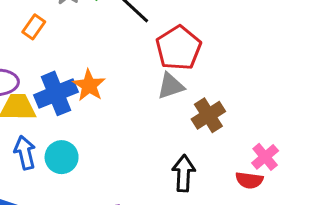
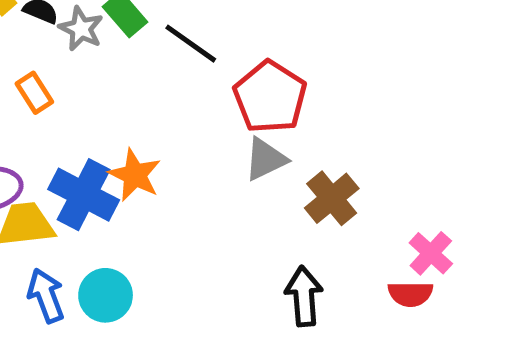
orange rectangle: (34, 27) -> (34, 93), turned -60
blue cross: (56, 93) -> (84, 195), turned -33

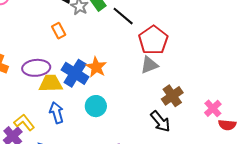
brown cross: (332, 198) -> (172, 96), moved
red semicircle: (410, 294) -> (227, 125), moved
cyan circle: (106, 295) -> (96, 106), moved
black arrow: (304, 296) -> (160, 121), turned 140

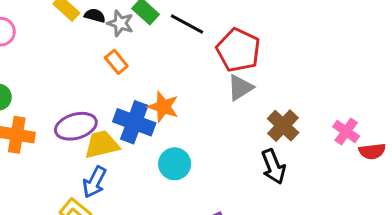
orange rectangle: (59, 31) -> (116, 62), moved
blue arrow: (57, 113) -> (94, 182), moved, turned -125
black arrow: (160, 121) -> (273, 167), turned 30

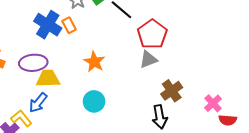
blue cross: (134, 122) -> (48, 25), moved

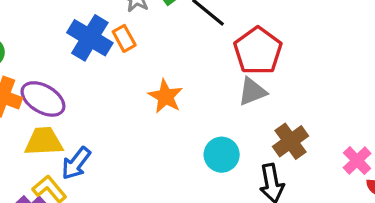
purple ellipse: (33, 63) -> (43, 99), moved, turned 36
yellow trapezoid: (48, 79) -> (44, 141), moved
cyan circle: (94, 101) -> (222, 155), moved

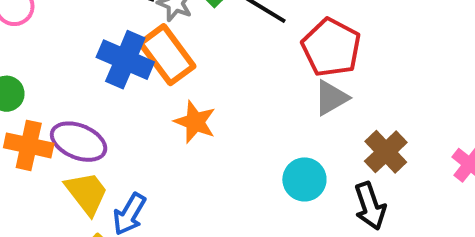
orange rectangle: (124, 38) -> (167, 55), size x1.8
orange star: (166, 96) -> (195, 122), moved
yellow trapezoid: (44, 141) -> (87, 193), turned 63

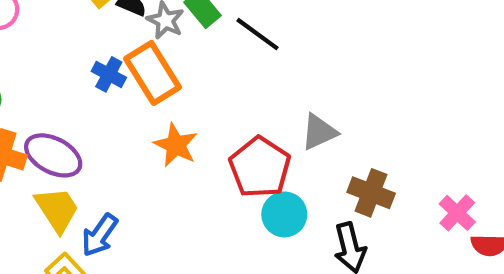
red pentagon: (331, 47) -> (260, 167), moved
blue cross: (125, 60) -> (109, 74), size x0.6
brown cross: (386, 152) -> (371, 193), turned -30

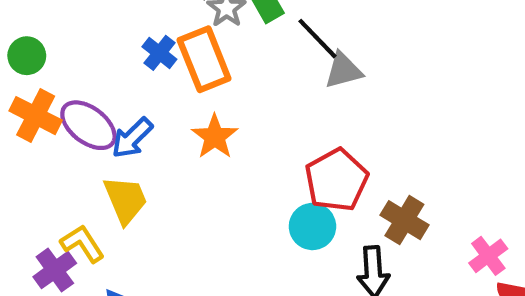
gray triangle: (319, 132) -> (343, 70), moved
red pentagon: (260, 167) -> (336, 180), moved
yellow trapezoid: (57, 209) -> (125, 200), moved
blue arrow: (100, 235) -> (132, 138), moved

